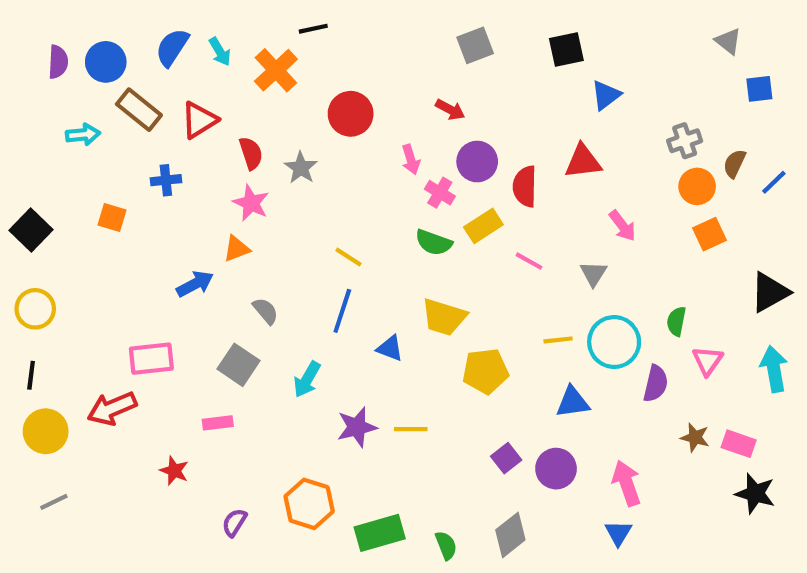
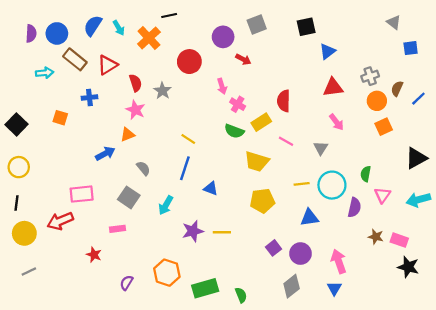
purple circle: (477, 162) -> (223, 37), moved
red triangle: (583, 162) -> (333, 87), moved
yellow trapezoid: (444, 317) -> (257, 161), moved
cyan arrow: (774, 369) -> (418, 200), turned -95
gray diamond: (510, 535) -> (292, 286), moved

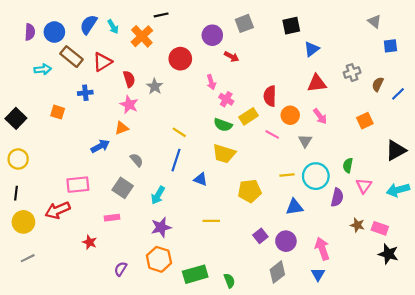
orange circle: (377, 101) -> (290, 115), moved
yellow trapezoid: (257, 161) -> (224, 154), moved
purple star: (193, 231) -> (161, 227), moved

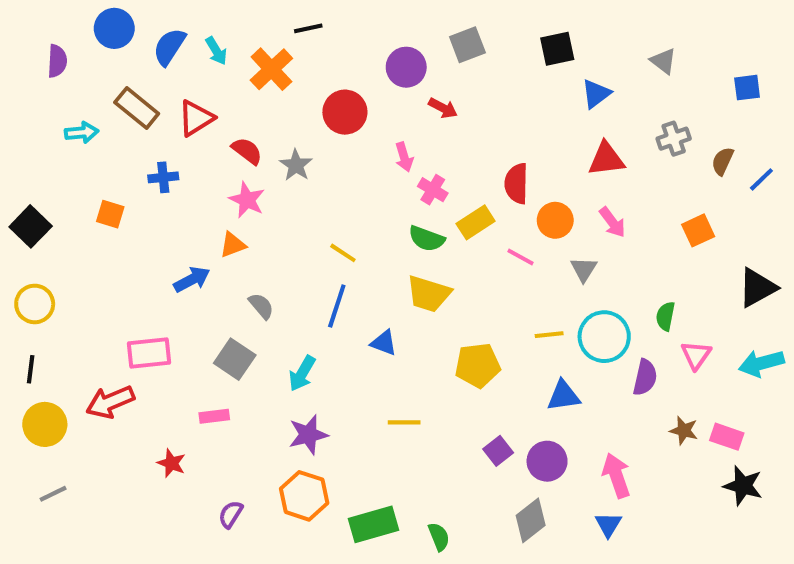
gray triangle: (374, 21) -> (663, 61), moved
blue circle: (54, 32) -> (114, 28), moved
red semicircle: (129, 79) -> (247, 151), turned -35

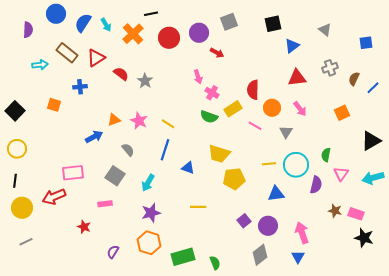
red circle: (345, 112) -> (169, 38), moved
pink star: (247, 200) -> (139, 121), moved
yellow trapezoid: (429, 294) -> (219, 154), moved

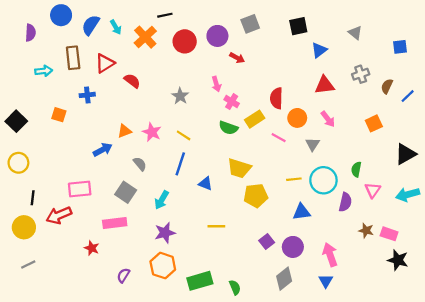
brown rectangle: (67, 53) -> (73, 58), turned 45
gray star: (145, 81) -> (180, 96), moved
black line: (15, 181) -> (33, 198), moved
pink rectangle: (105, 204) -> (115, 223), size x1.5

